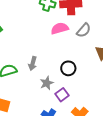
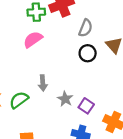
pink semicircle: (60, 28) -> (33, 39), moved
black circle: (68, 68) -> (88, 53), moved

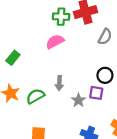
black circle: (88, 53) -> (105, 75), moved
purple square: (86, 106) -> (96, 93), moved, turned -32

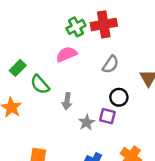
green cross: (61, 17) -> (76, 27), turned -35
gray semicircle: (105, 37) -> (111, 64), moved
green semicircle: (35, 96) -> (40, 84), moved, turned -108

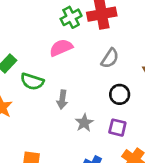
green semicircle: (40, 84) -> (32, 81), turned -30
purple square: (107, 116) -> (117, 128), moved

